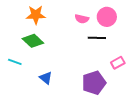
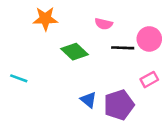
pink circle: (107, 17) -> (149, 39), moved
green diamond: (33, 41) -> (75, 52), moved
blue triangle: (46, 78) -> (88, 100), moved

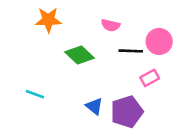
cyan line: (19, 78) -> (35, 94), moved
pink rectangle: (149, 80) -> (150, 78), moved

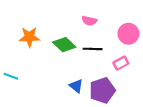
orange star: (48, 20) -> (29, 37), moved
black line: (131, 51) -> (93, 49), moved
cyan line: (35, 94) -> (11, 76), moved

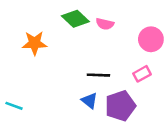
green diamond: (64, 45) -> (75, 19), moved
black line: (93, 49) -> (98, 75), moved
cyan line: (11, 76) -> (14, 106), moved

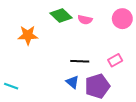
pink circle: (151, 39) -> (122, 19), moved

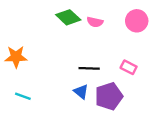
orange star: (28, 35) -> (16, 57), moved
pink rectangle: (115, 60) -> (129, 67), turned 56
cyan line: (11, 86) -> (23, 96), moved

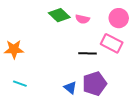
pink rectangle: (129, 67) -> (112, 43), moved, size x1.5
black line: (89, 68) -> (87, 53), moved
blue triangle: (81, 92) -> (70, 88), moved

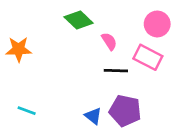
pink semicircle: (82, 19) -> (109, 41), moved, turned -136
orange star: (14, 49) -> (19, 49), moved
purple pentagon: (95, 84) -> (125, 111), turned 30

